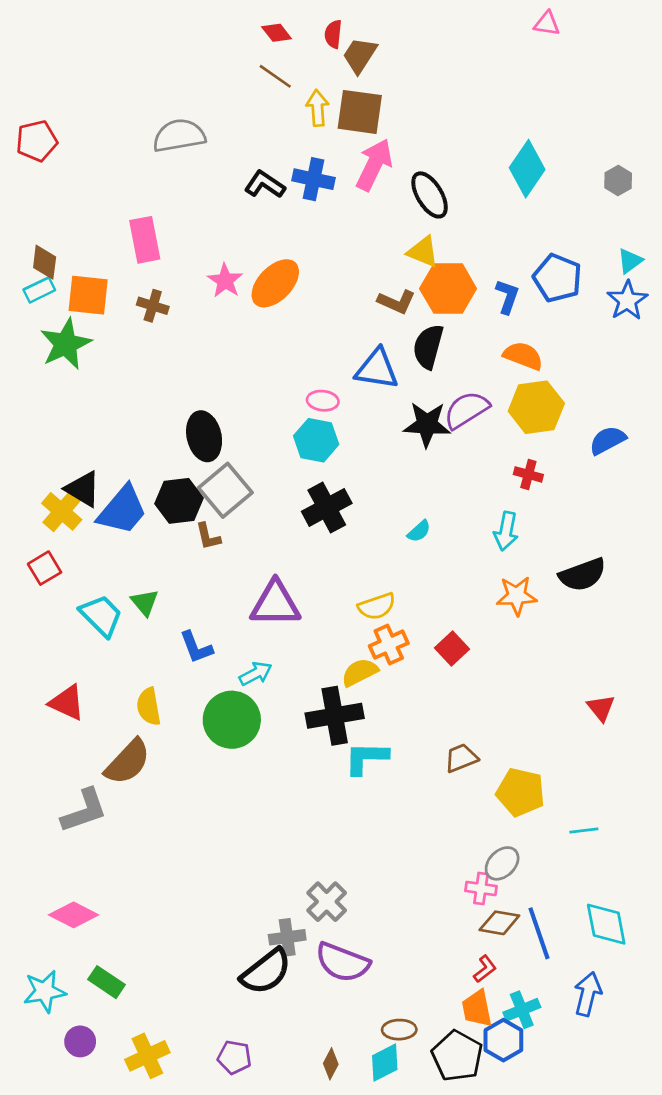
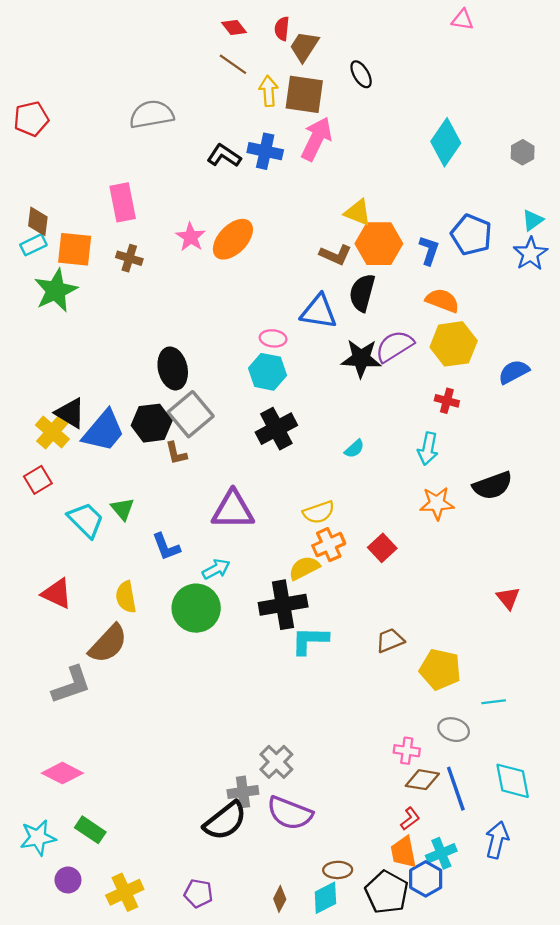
black ellipse: (430, 195) -> (361, 74), moved, size x0.7
gray ellipse: (502, 863) -> (454, 730), moved, turned 60

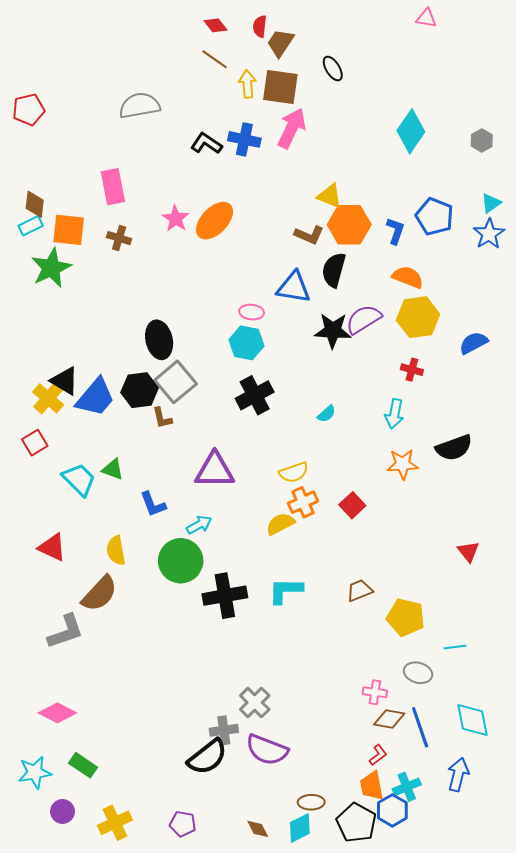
green triangle: (123, 509) -> (113, 469), turned -30
black cross: (283, 605) -> (225, 596), moved
brown diamond: (280, 899) -> (258, 829), turned -55

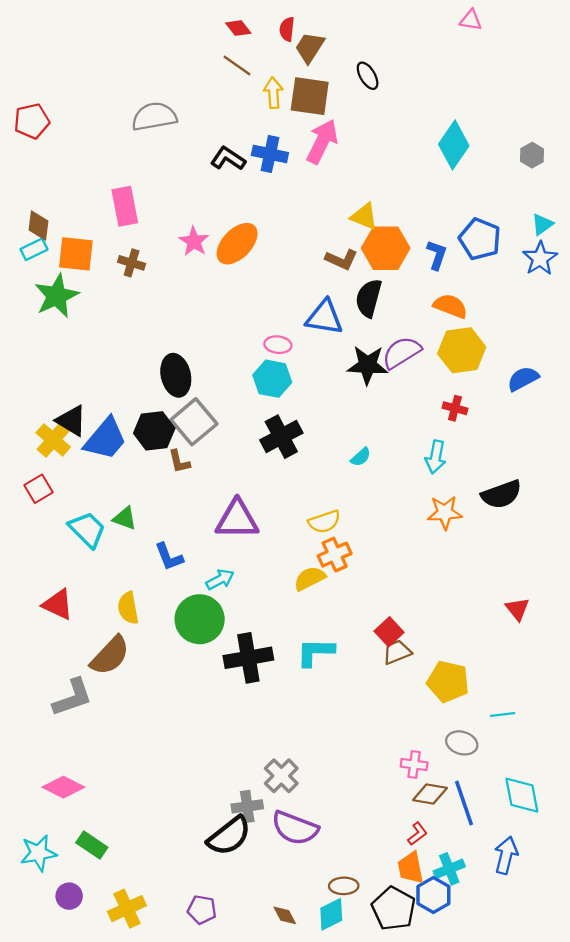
red square: (352, 505) -> (389, 632), moved

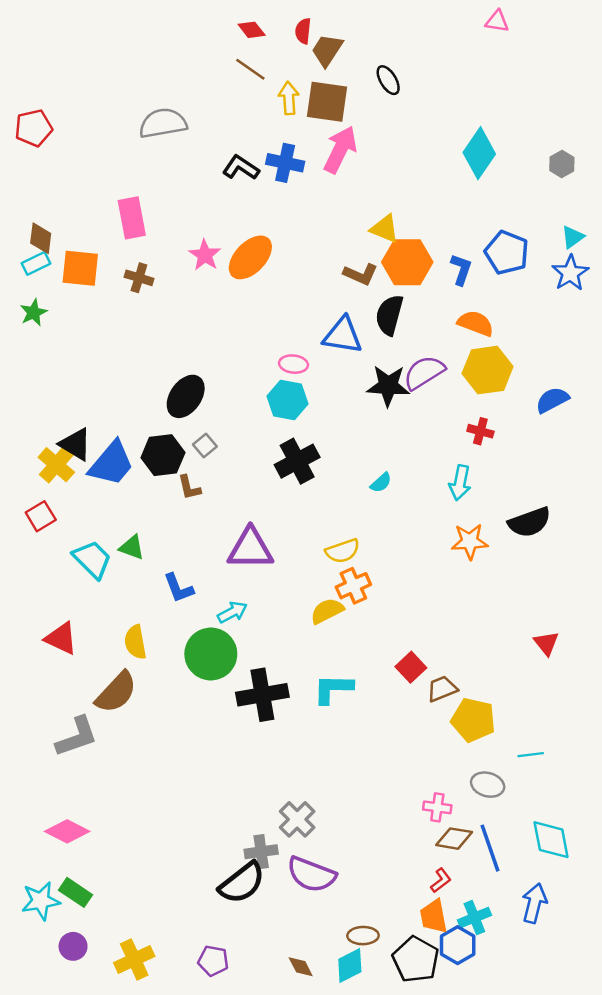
green star: (57, 296) -> (34, 313), moved, size x0.6
black ellipse: (176, 375) -> (186, 396), turned 48
gray square: (194, 422) -> (205, 446), size x0.5
brown trapezoid: (397, 652) -> (442, 689), moved
green rectangle: (92, 845) -> (75, 892), moved

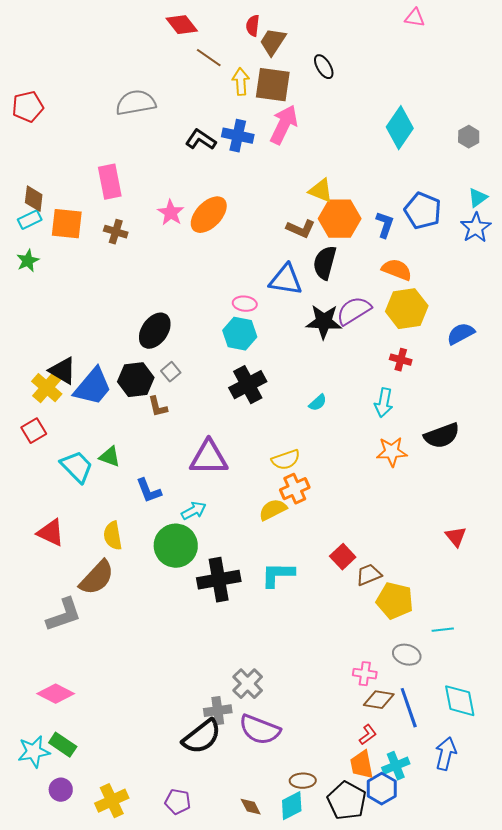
red diamond: (252, 30) -> (182, 25), moved, size x1.4

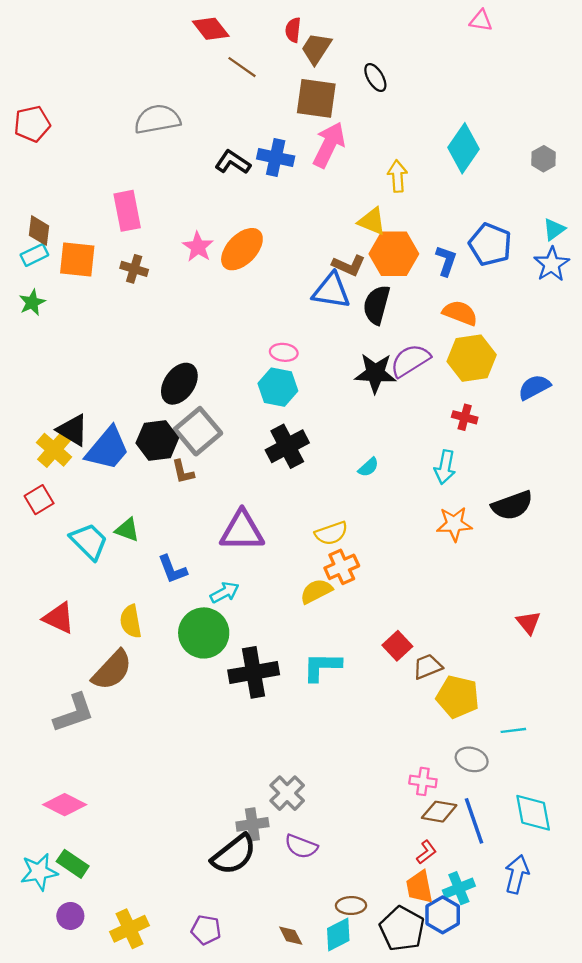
yellow arrow: (241, 82) -> (397, 176), moved
blue triangle: (286, 280) -> (331, 291), moved
gray square: (171, 372) -> (198, 431), size x2.0
purple semicircle: (260, 730) -> (301, 846), size x0.7

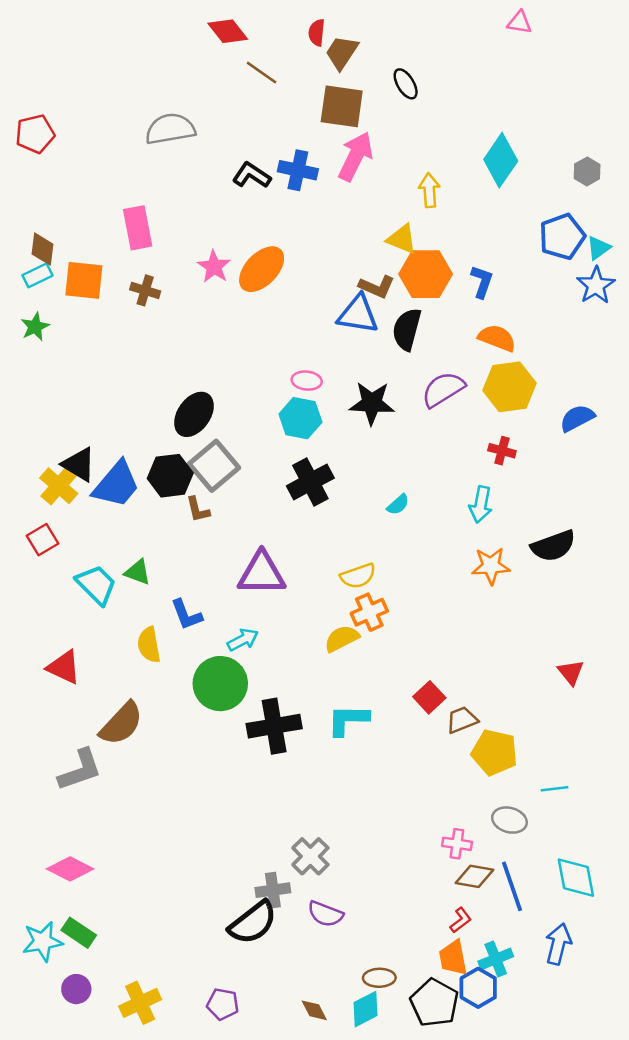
blue pentagon: (490, 244) -> (562, 237), moved, turned 30
black star: (375, 373) -> (372, 403), moved
yellow semicircle: (131, 621) -> (149, 645), moved

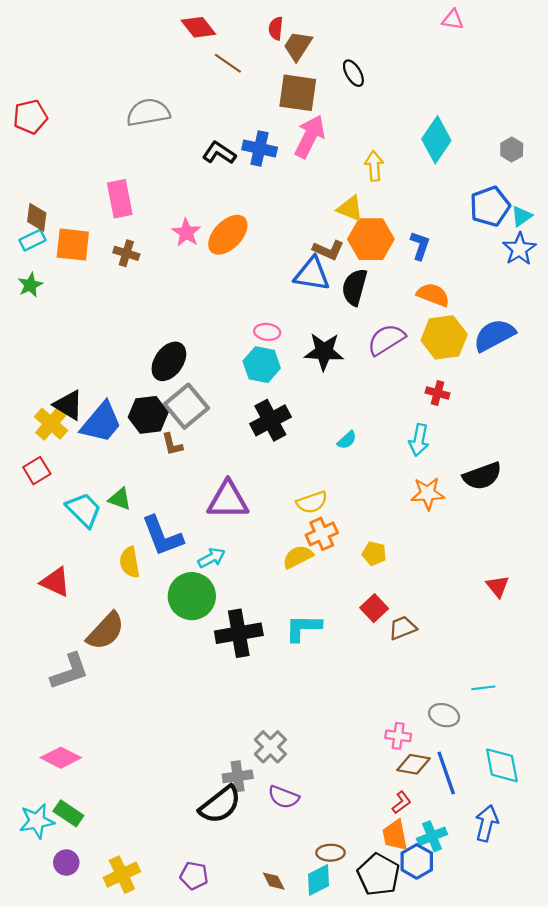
blue semicircle: (577, 418) -> (494, 335), moved, size x1.4
blue L-shape: (186, 615) -> (162, 536), size x1.5
yellow pentagon: (494, 752) -> (374, 554), moved, size x0.6

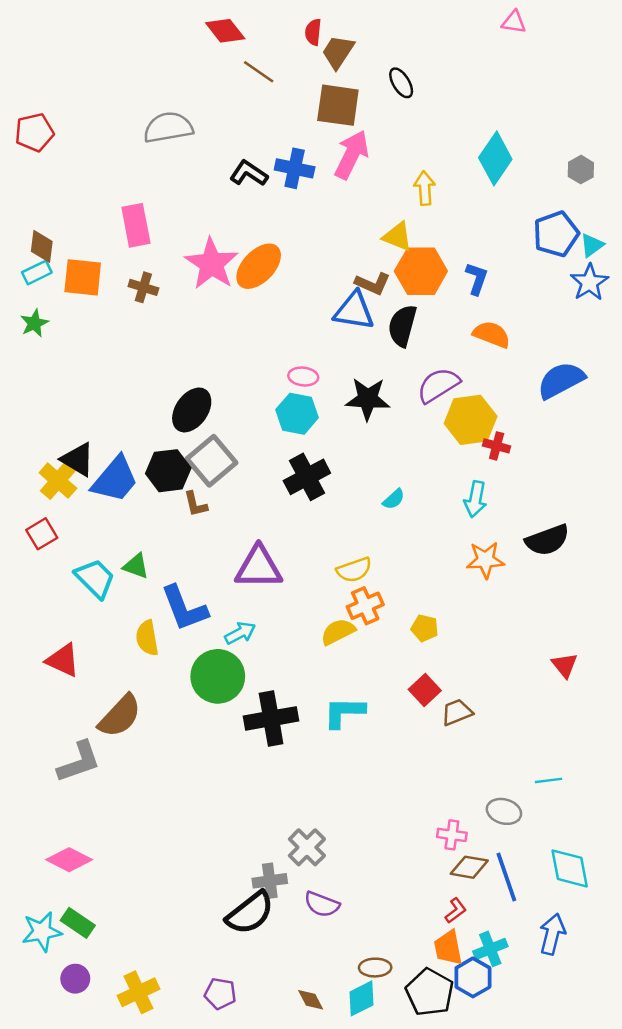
pink star: (186, 233) -> (212, 264), size x1.6
yellow hexagon: (444, 337) -> (471, 420), moved

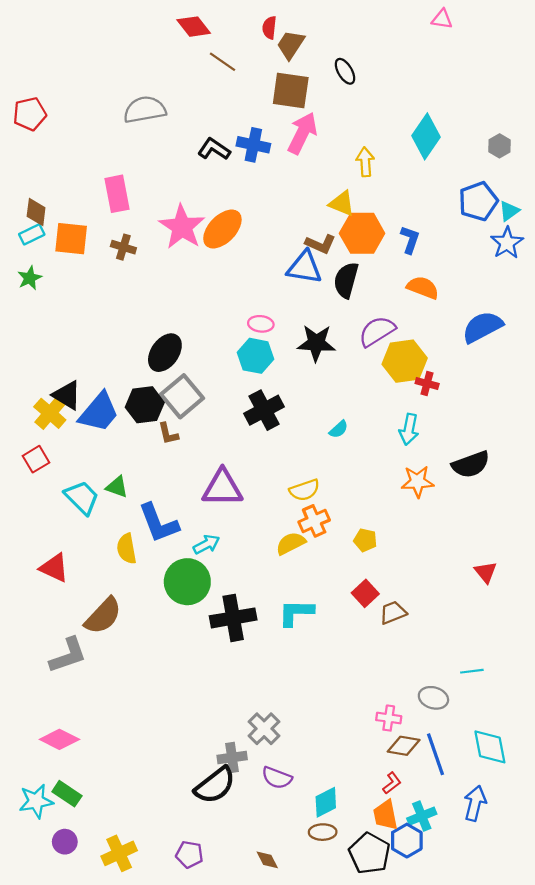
cyan diamond: (361, 998) -> (326, 802), moved

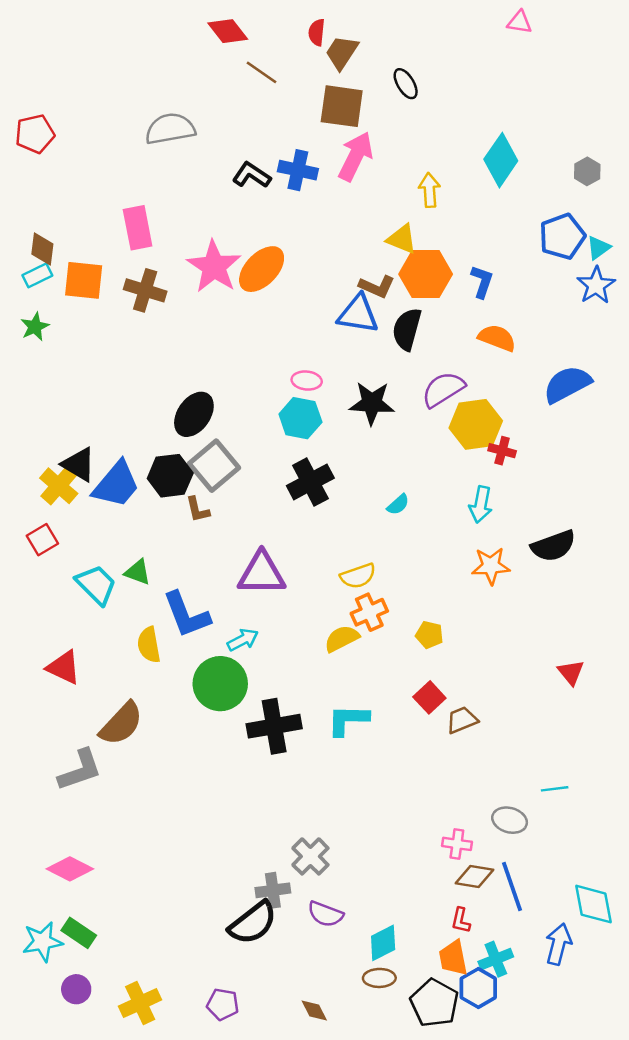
brown cross: (123, 247) -> (145, 290), size x1.4
cyan diamond: (490, 747) -> (593, 904), moved
red L-shape: (392, 783) -> (461, 920), turned 140

